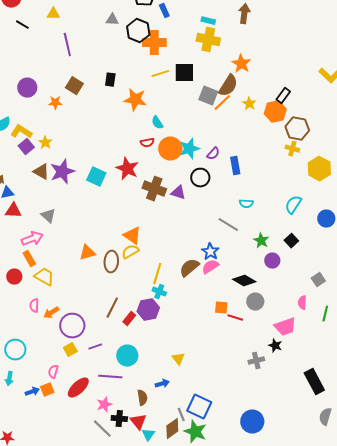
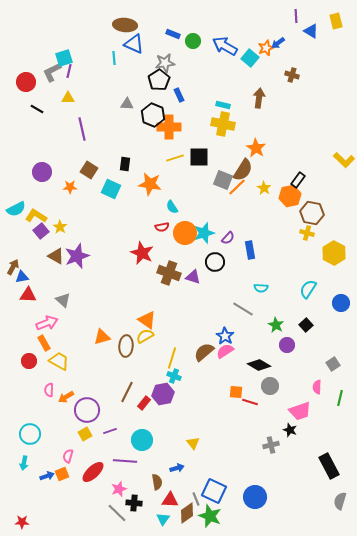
cyan square: (96, 177) -> (111, 189), moved
red triangle: (138, 422) -> (170, 500), moved, turned -48
blue circle: (252, 422) -> (255, 497), moved

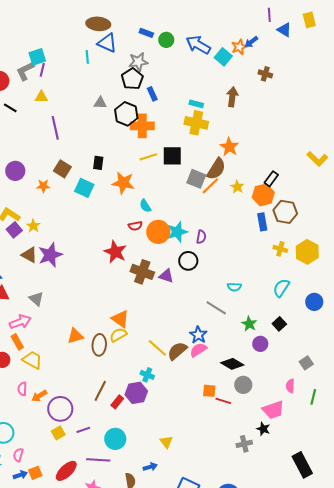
yellow cross: (307, 233) -> (280, 249), moved
purple semicircle: (228, 238) -> (201, 237), turned -32
blue rectangle: (250, 250) -> (262, 222), moved
yellow line: (172, 358) -> (157, 348), moved, turned -65
pink semicircle: (68, 456) -> (18, 455), moved

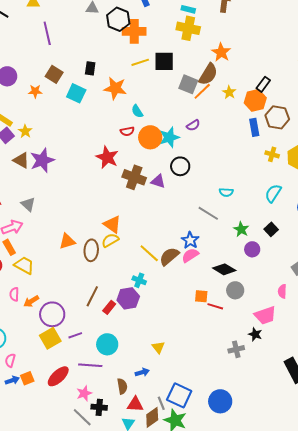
purple semicircle: (201, 237) -> (193, 125), moved, turned 48
yellow square: (58, 433) -> (50, 338), size x1.5

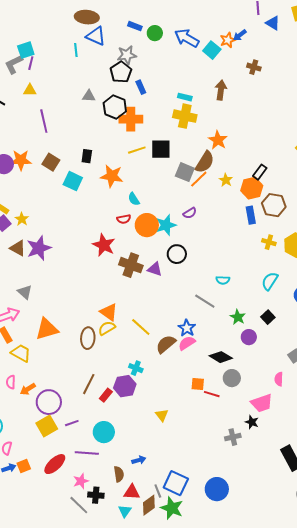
orange star: (35, 91) -> (21, 160), moved, size x1.5
orange triangle: (67, 241) -> (47, 329), moved, size x1.4
yellow line: (149, 253) -> (141, 327), moved
yellow triangle: (158, 347) -> (162, 415), moved

